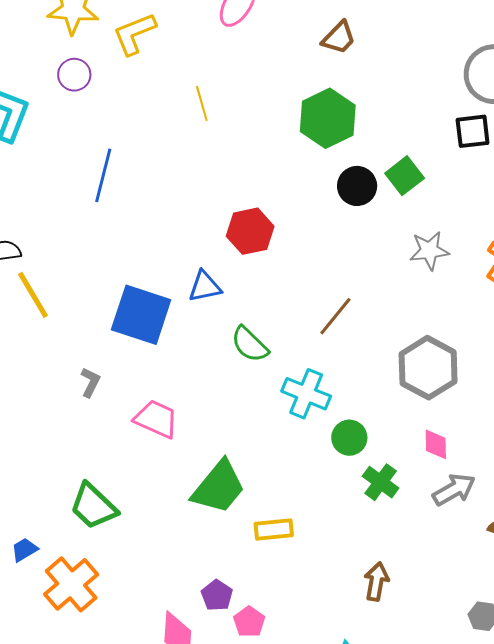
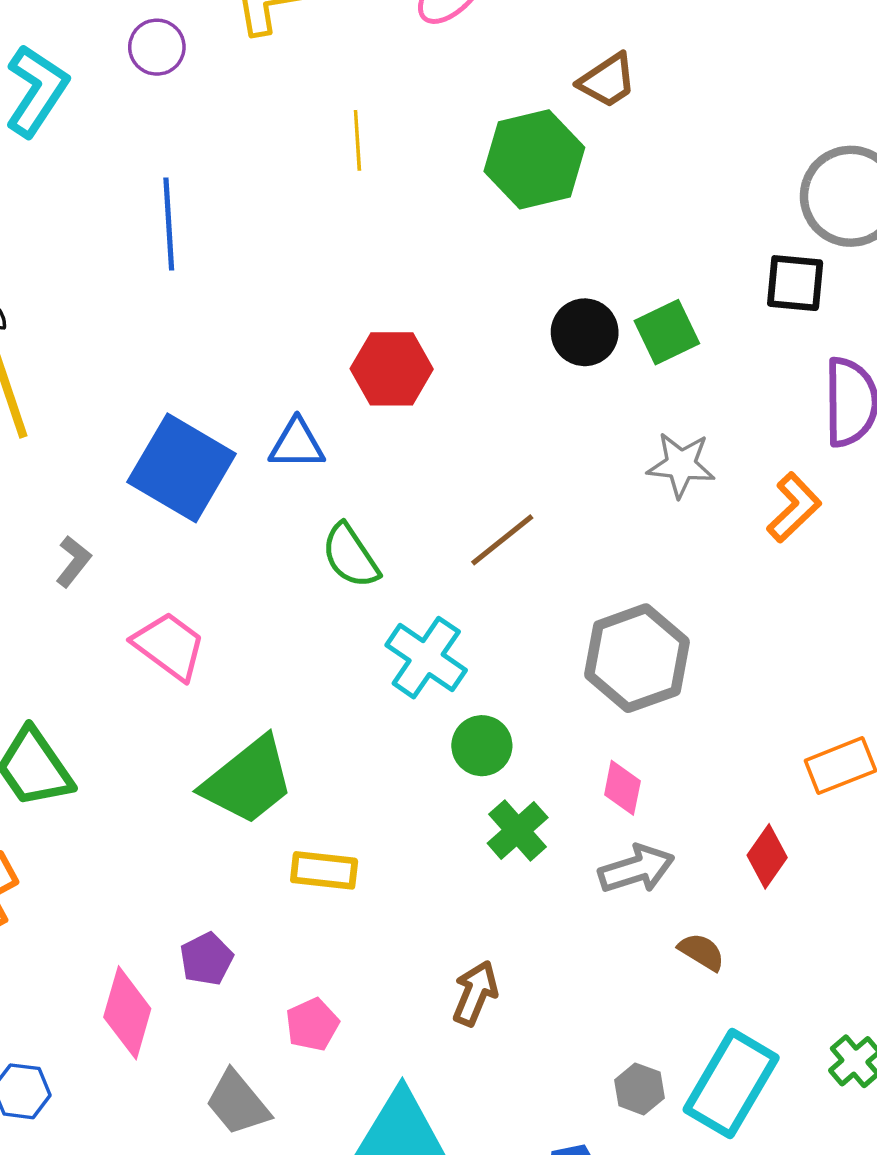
green hexagon: (328, 118) -> (534, 159), moved
blue line: (103, 175) -> (169, 224), turned -30
pink pentagon: (249, 622) -> (312, 1025), moved

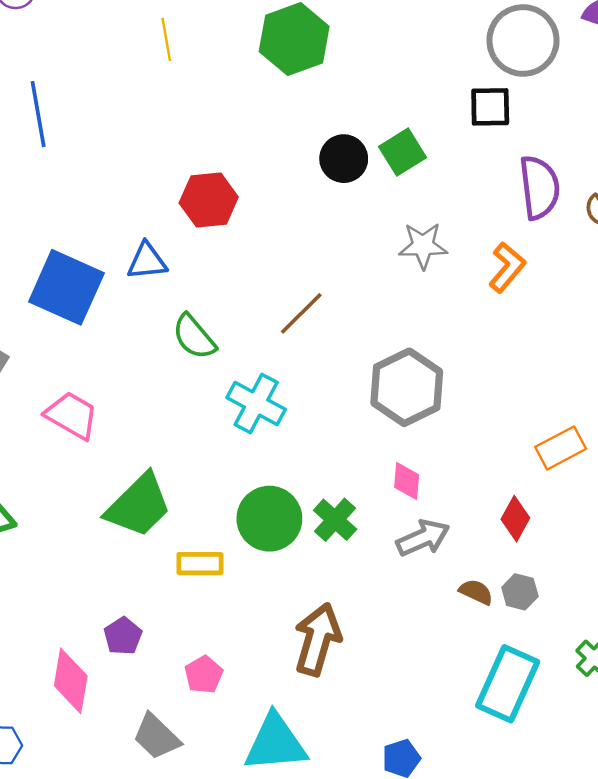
green circle: (482, 746) -> (269, 519), moved, size x1.5
brown arrow: (475, 993) -> (318, 639), size x1.5
gray hexagon: (639, 1089) -> (520, 592), moved

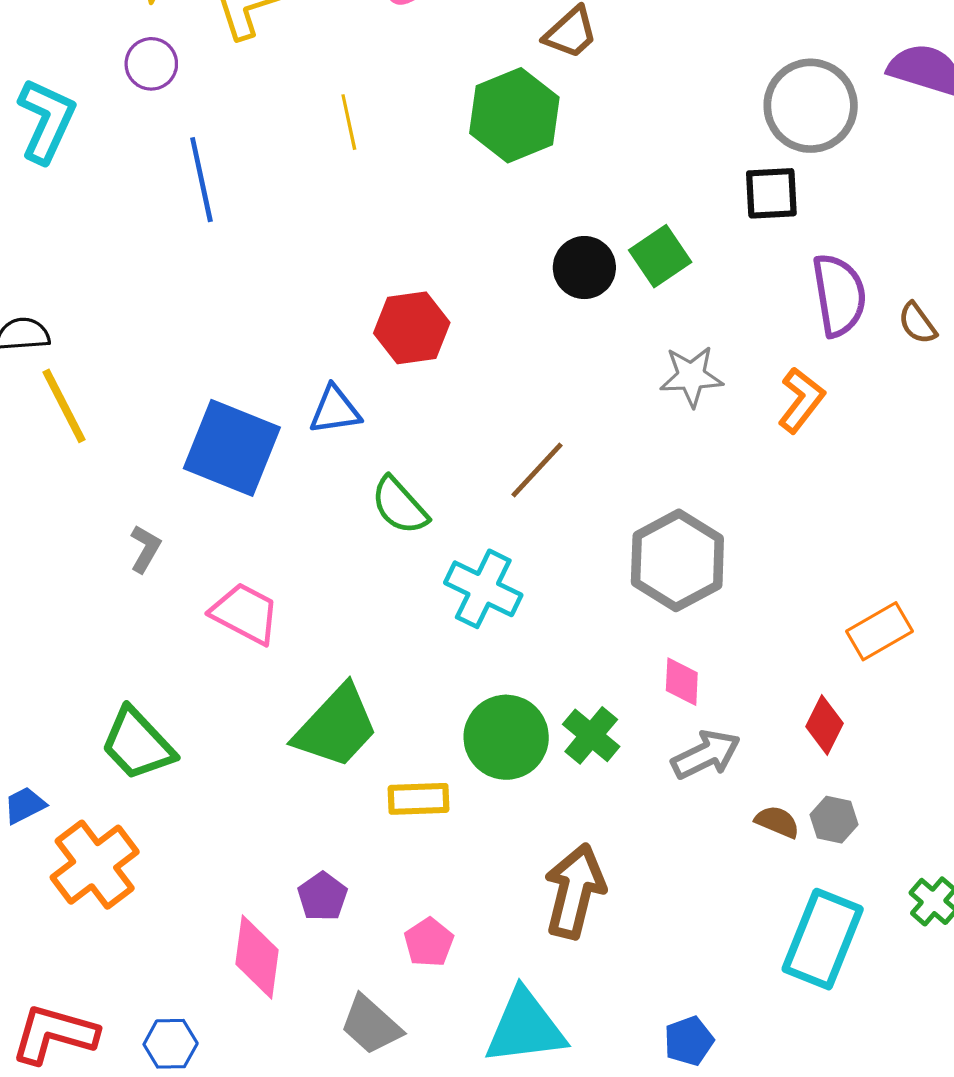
blue line: (38, 114) -> (201, 180), moved

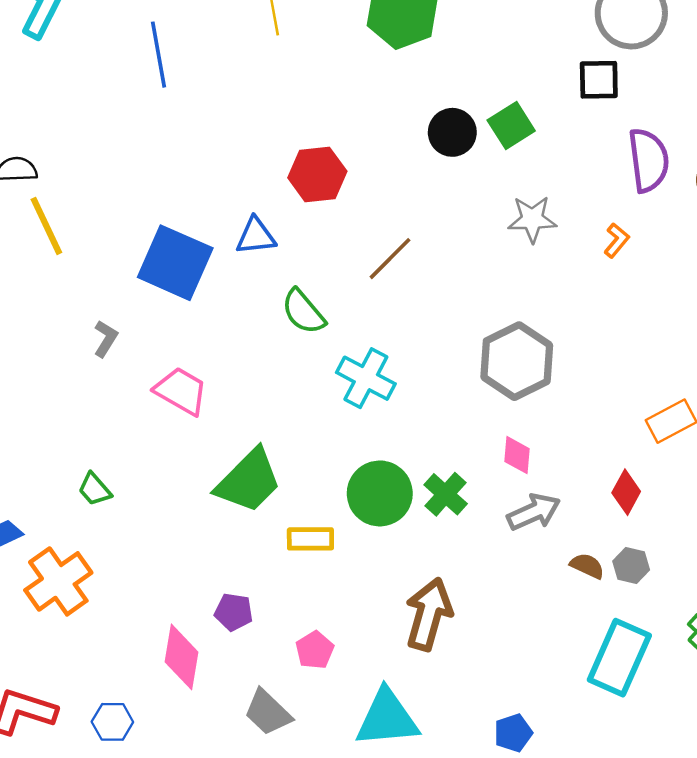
orange L-shape: (801, 400) -> (617, 240), size x0.7
brown line: (537, 470) -> (390, 259), moved
green trapezoid: (137, 744) -> (95, 489), size x0.6
purple pentagon: (322, 897) -> (234, 612), turned -30

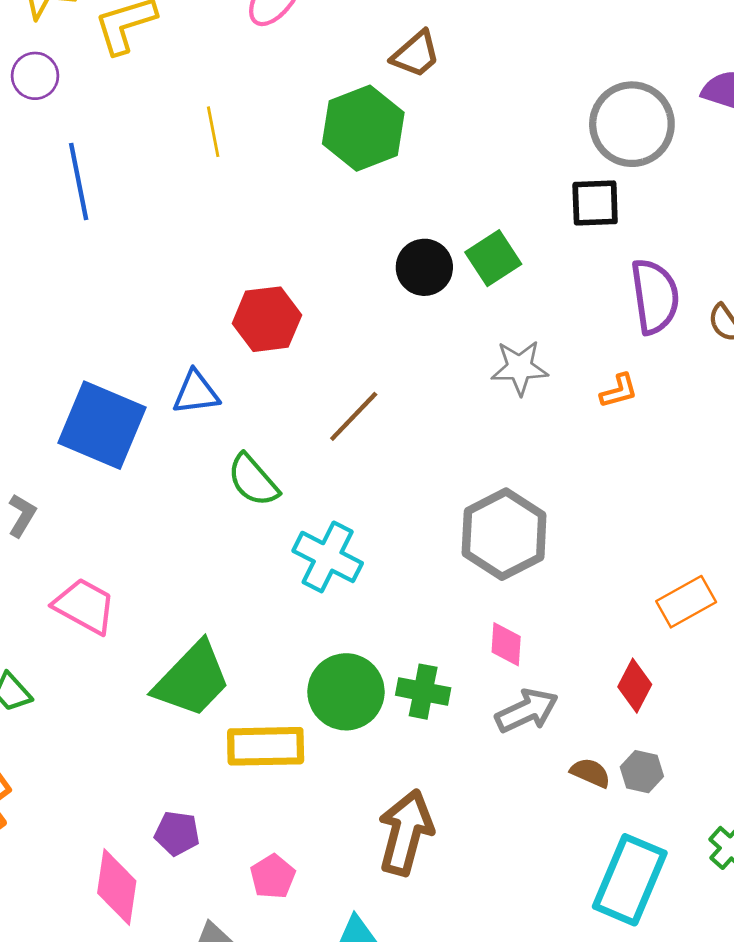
orange L-shape: (617, 240) -> (619, 391), turned 36
pink trapezoid: (181, 391) -> (85, 606), moved
green cross: (446, 494) -> (423, 692), turned -30
yellow rectangle: (310, 539) -> (266, 746), size x1.4

